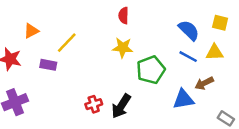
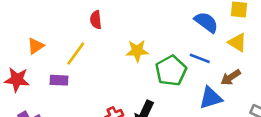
red semicircle: (124, 15) -> (96, 20), moved
yellow triangle: (214, 52) -> (237, 42), turned 42
blue line: (188, 57) -> (200, 58), moved

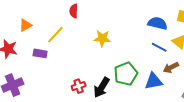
blue semicircle: (206, 22) -> (158, 23), turned -30
blue line: (200, 58) -> (159, 47), moved
green pentagon: (171, 71) -> (126, 74), moved

